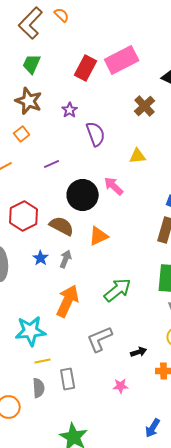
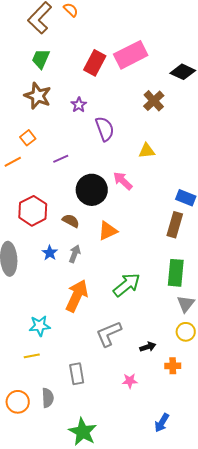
orange square: (22, 134) -> (28, 138), moved
brown semicircle: (62, 226) -> (71, 221), size x0.7
cyan star: (31, 331) -> (40, 326), size x0.7
yellow line: (43, 361) -> (32, 356), moved
gray semicircle: (39, 388) -> (48, 398), moved

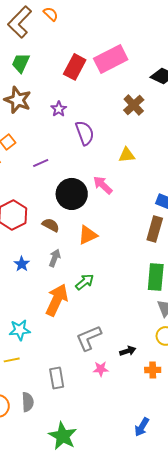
blue star: (50, 253) -> (22, 264), moved
green arrow: (127, 285) -> (85, 282), moved, size x0.7
pink star: (130, 381) -> (101, 369), moved

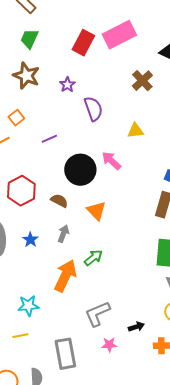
orange triangle: (88, 235) -> (96, 211), turned -50
gray rectangle: (57, 378) -> (65, 354), size x1.4

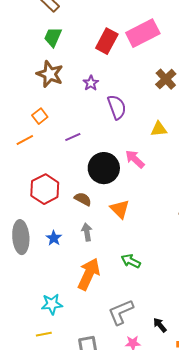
gray arrow: (63, 234) -> (87, 232), turned -30
green arrow: (93, 258) -> (131, 261), moved, turned -114
black arrow: (136, 327) -> (160, 325), turned -112

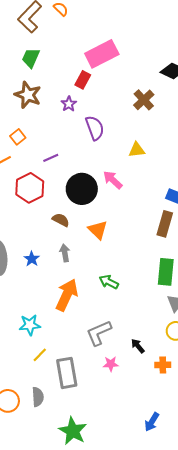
pink rectangle: (143, 33) -> (102, 54), moved
red rectangle: (107, 41) -> (83, 80), moved, size x0.7
red hexagon: (45, 189) -> (30, 188), moved
yellow line: (44, 334) -> (40, 355), moved, turned -35

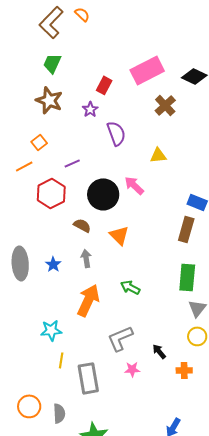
pink rectangle: (102, 54) -> (147, 70), moved
yellow line: (40, 355) -> (61, 360), turned -35
gray semicircle: (38, 397) -> (59, 413), moved

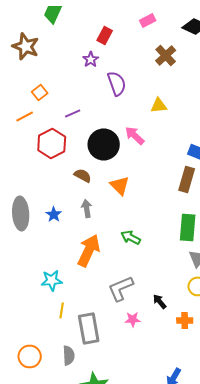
pink rectangle: (147, 70) -> (148, 20), size x0.5
brown star: (49, 100) -> (26, 46), moved
gray semicircle: (59, 413) -> (69, 355), moved

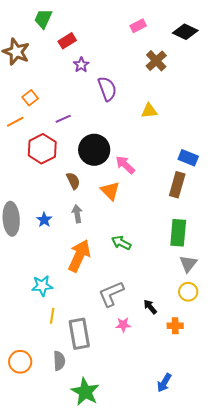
red rectangle: (105, 35) -> (67, 41), moved, turned 30
pink arrow: (135, 135) -> (125, 165), moved
brown semicircle: (83, 175) -> (73, 181), turned 36

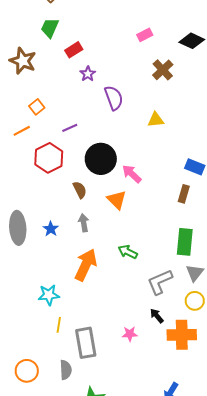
brown rectangle: (177, 185) -> (184, 194), size x0.7
gray L-shape: (111, 294) -> (160, 282), moved
orange cross: (175, 326) -> (182, 335), size x1.8

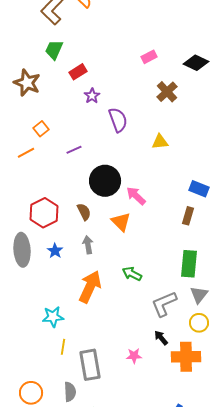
red hexagon: (49, 158) -> (44, 213), moved

